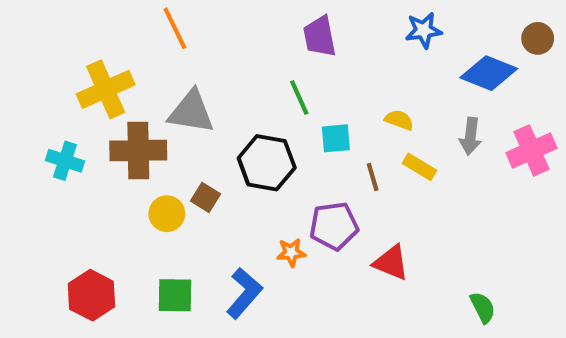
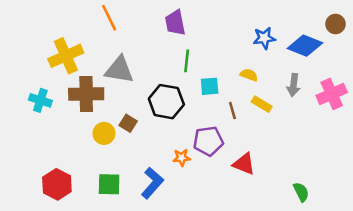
blue star: (424, 30) -> (264, 38), moved
purple trapezoid: (320, 36) -> (175, 23), moved
green line: (299, 98) -> (187, 61), turned 30

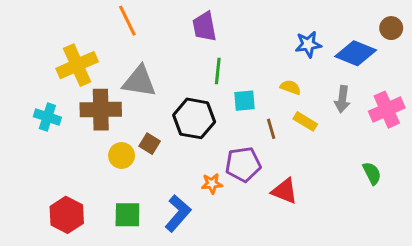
green semicircle: (301, 192) -> (372, 173), moved

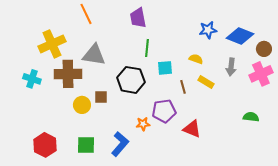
brown circle: (391, 28) -> (264, 49), moved
brown square: (150, 144) -> (101, 97), turned -32
green semicircle: (372, 173) -> (251, 117), turned -56

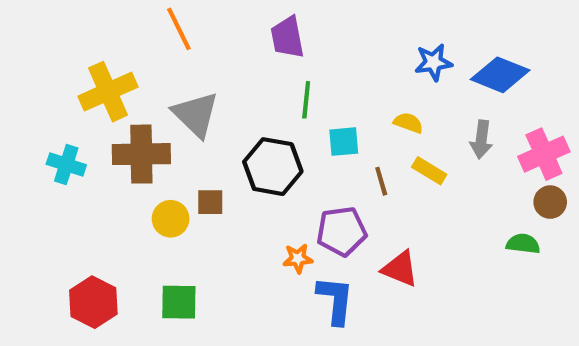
brown circle: (264, 49) -> (550, 202), moved
gray triangle: (94, 55) -> (196, 114), turned 35
blue L-shape: (120, 144) -> (335, 300), moved, turned -35

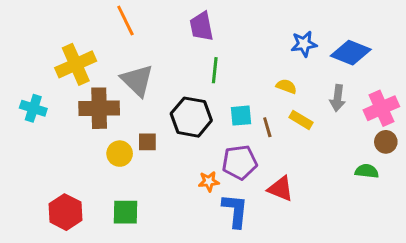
cyan square: (344, 142) -> (241, 116), moved
cyan cross: (66, 165) -> (33, 108), moved

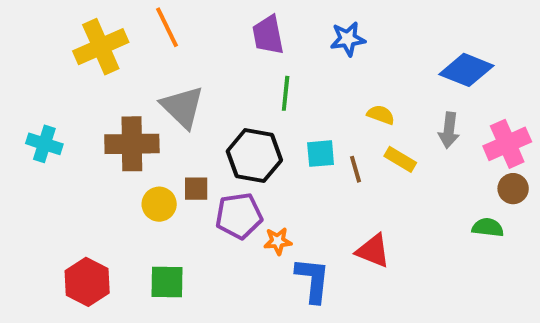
blue star: (304, 44) -> (348, 39), moved
yellow cross: (76, 64) -> (101, 47), moved
purple pentagon: (240, 162) -> (239, 216), moved

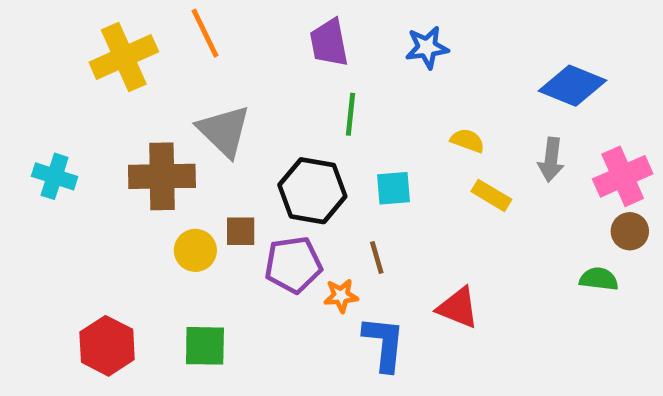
brown line: (356, 169) -> (377, 258), moved

